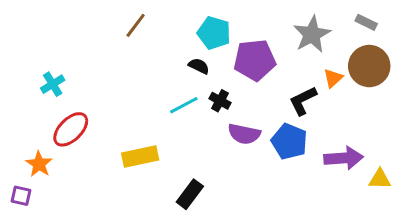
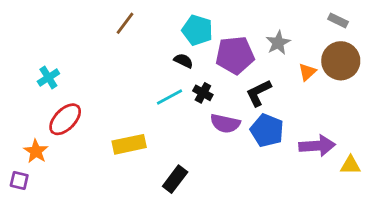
gray star: (312, 34) -> (278, 43), moved, size x0.7
black L-shape: (303, 101) -> (259, 93), moved

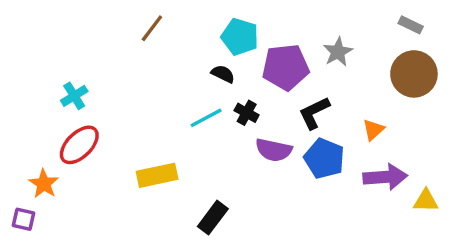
orange triangle: (307, 72) -> (373, 130), moved
cyan cross: (48, 78) -> (74, 96), moved

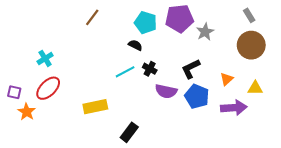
gray rectangle: (411, 25) -> (249, 15), turned 32
purple pentagon: (285, 67) -> (179, 18), moved
yellow triangle: (426, 201) -> (255, 88), moved
purple square: (24, 219) -> (14, 92), moved

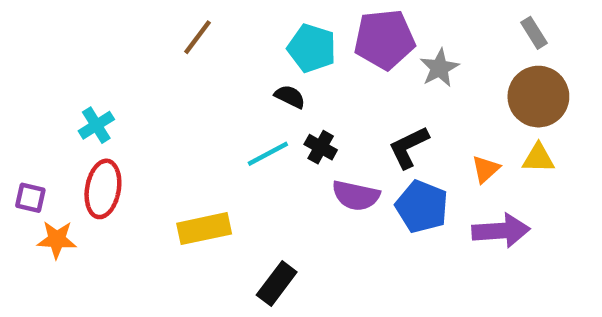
red ellipse: (48, 88) -> (103, 189), turned -35
yellow triangle: (255, 88) -> (538, 158), moved
orange star: (27, 112) -> (57, 240), turned -30

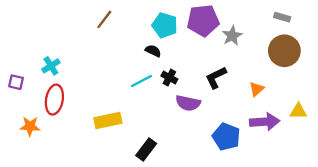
gray rectangle: (534, 33) -> (282, 17), turned -42
yellow triangle: (538, 158) -> (298, 111), moved
purple square: (30, 198) -> (16, 82), moved
blue pentagon: (422, 207) -> (226, 137), moved

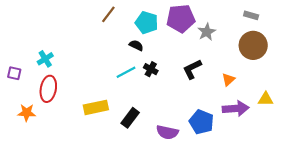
brown line: (104, 19) -> (108, 14), moved
purple semicircle: (188, 103) -> (167, 132), moved
black rectangle: (146, 150) -> (130, 118), moved

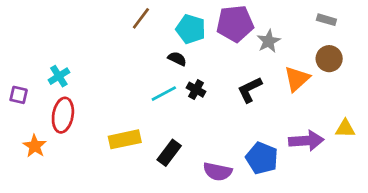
brown circle: (253, 45) -> (329, 59), size x0.7
orange triangle: (228, 80) -> (297, 79), moved, size x1.5
orange star: (27, 113) -> (35, 146), turned 30

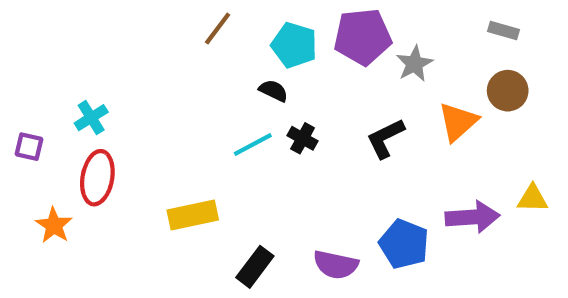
black rectangle: (169, 153) -> (255, 267), moved

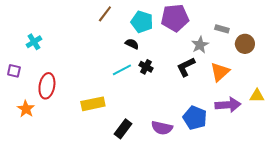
gray rectangle: (504, 31) -> (222, 29), moved
gray star: (414, 64) -> (200, 45), moved
cyan cross: (91, 118) -> (34, 42), moved
orange triangle: (458, 122) -> (220, 72), moved

